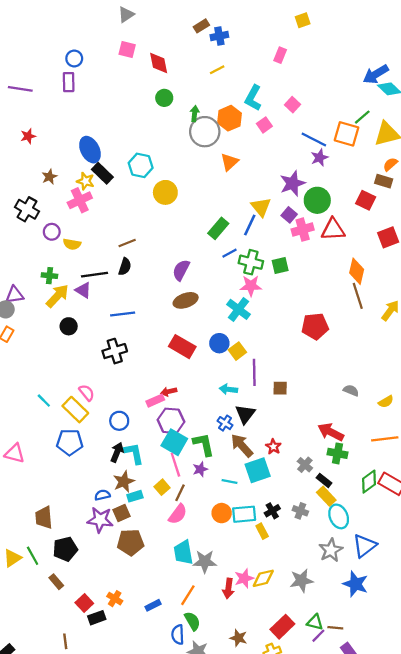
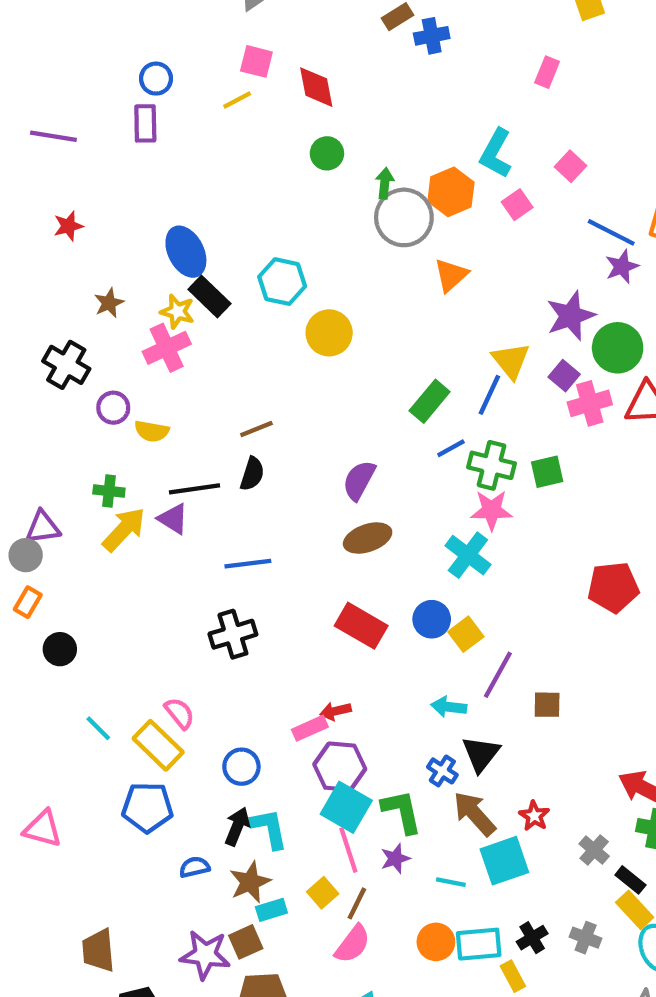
yellow line: (217, 70) -> (237, 100), moved
black circle: (69, 326) -> (60, 649), moved
purple line: (254, 372) -> (498, 675), turned 30
blue semicircle: (102, 495) -> (194, 867), moved

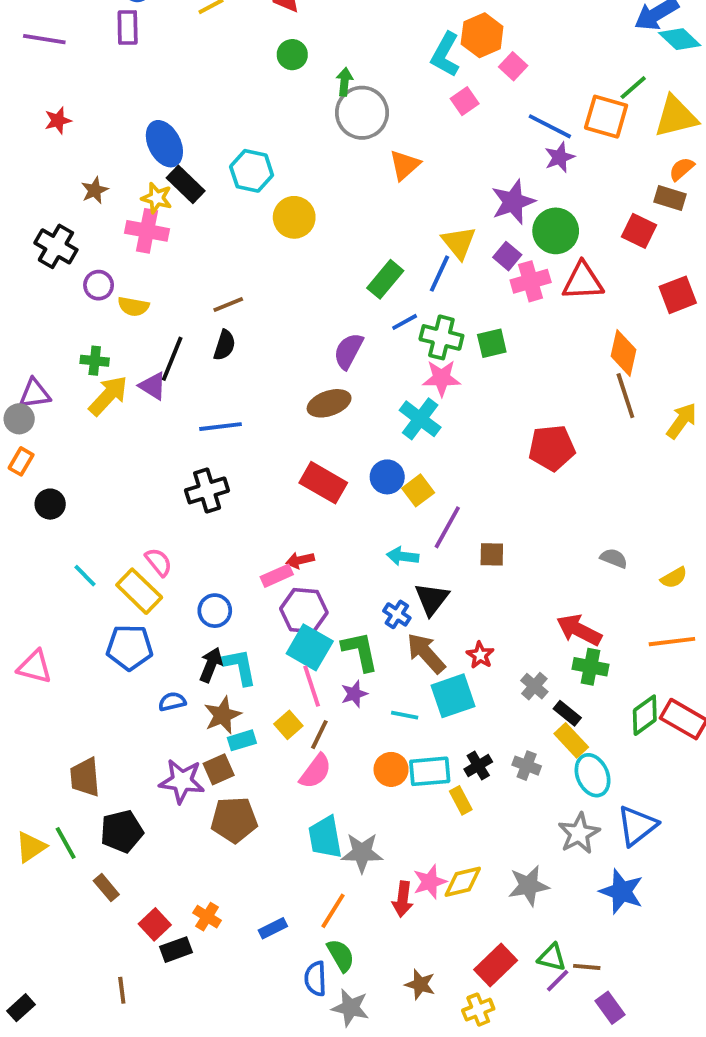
orange hexagon: (451, 192) -> (482, 35), moved
pink cross: (167, 348) -> (147, 231), turned 36
purple semicircle: (359, 480) -> (348, 351), moved
black line: (194, 489) -> (172, 359), turned -60

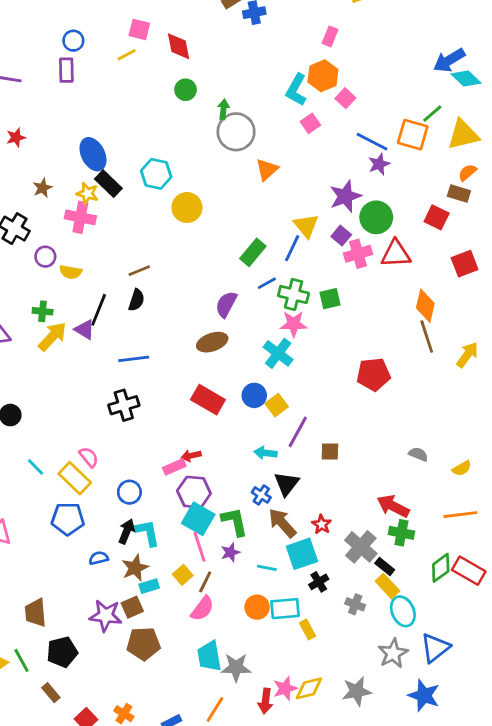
gray cross: (534, 686) -> (361, 547), size x1.6
black cross: (478, 766) -> (319, 582), moved

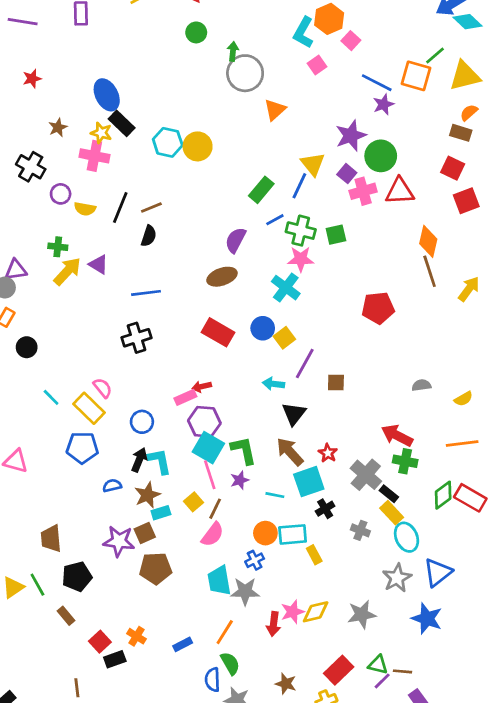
cyan hexagon: (156, 174) -> (168, 142), moved
red square: (437, 217) -> (453, 168), moved
black line: (99, 310) -> (120, 207), moved
gray semicircle: (418, 454) -> (421, 385), turned -30
blue cross: (261, 495) -> (255, 560), moved, turned 30

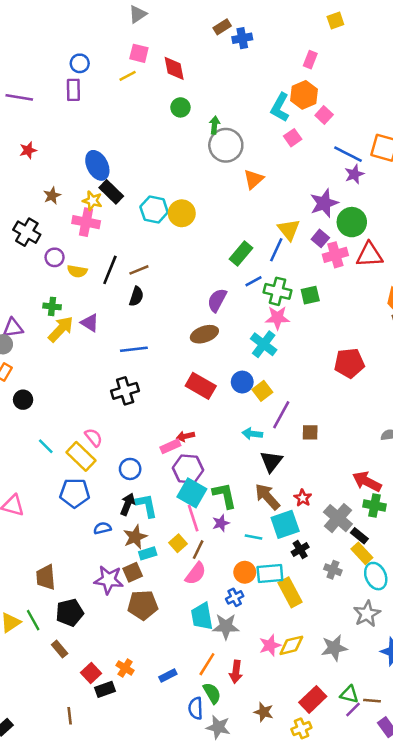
yellow rectangle: (314, 555) -> (290, 592), size x1.6
red arrow: (274, 624) -> (236, 672), moved

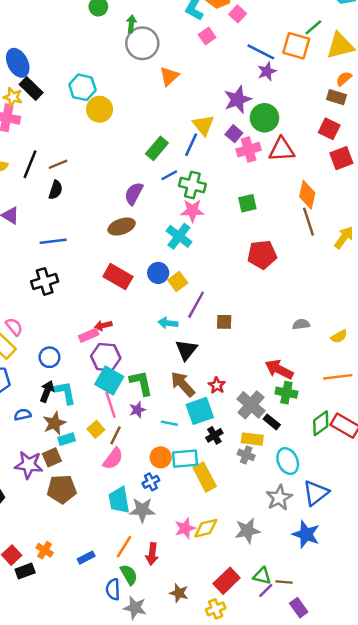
cyan hexagon: (154, 209) -> (82, 87), moved
green square: (310, 295) -> (247, 203), moved
yellow rectangle: (362, 553) -> (252, 439), moved, turned -40

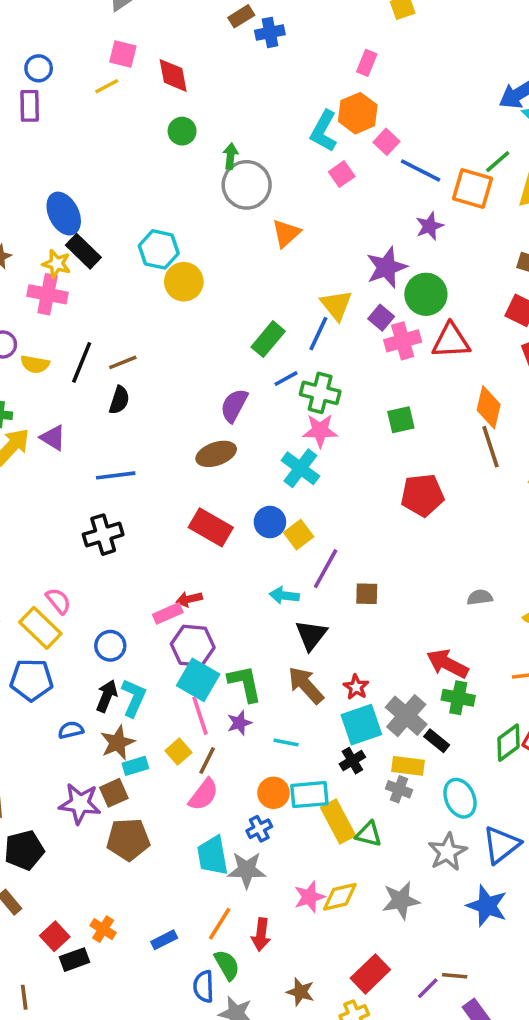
blue line: (261, 52) -> (421, 171), moved
cyan L-shape: (65, 393) -> (134, 698), turned 35
cyan square: (200, 411) -> (361, 725), moved
green triangle: (262, 576) -> (369, 834), moved

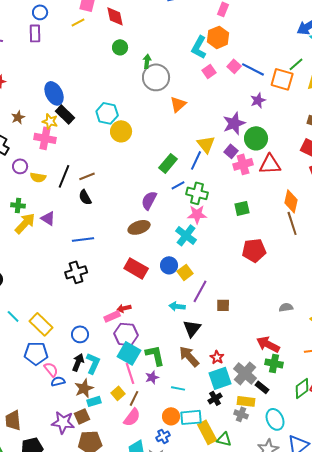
pink square: (386, 142) -> (234, 66), moved
black semicircle: (119, 400) -> (85, 197), turned 133
pink semicircle: (58, 601) -> (51, 369), moved

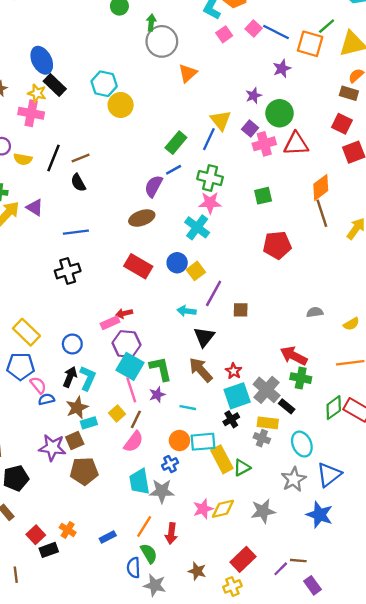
purple star: (234, 123) -> (254, 96), size x0.6
blue line: (178, 185) -> (174, 170), moved
orange diamond: (291, 201) -> (321, 187), turned 40
green triangle: (224, 439) -> (242, 468), turned -42

